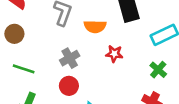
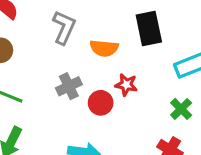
red circle: (69, 86) -> (101, 103), moved

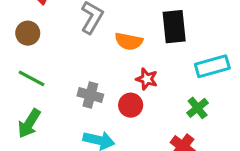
gray cross: (69, 86) -> (90, 95), moved, turned 35
red circle: (101, 103) -> (131, 105), moved

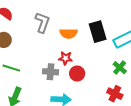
black rectangle: (174, 27) -> (98, 32), moved
red star: (147, 79) -> (65, 58), moved

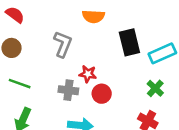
gray L-shape: (42, 22) -> (63, 44), moved
orange semicircle: (69, 33) -> (93, 16), moved

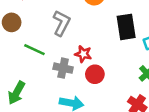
green line: (20, 84) -> (34, 50), moved

